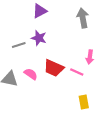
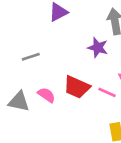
purple star: (39, 38) -> (98, 48), moved

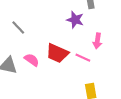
gray line: (31, 57) -> (18, 28), turned 64

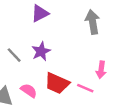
purple star: (75, 20) -> (41, 51), moved, turned 30

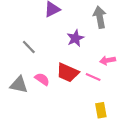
purple star: (41, 51) -> (75, 38), moved
pink arrow: (101, 70) -> (108, 60), turned 72

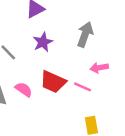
gray arrow: (100, 17) -> (85, 34), moved, turned 30
purple star: (75, 38) -> (43, 42), moved

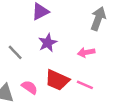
gray arrow: (85, 34) -> (98, 19), moved
pink arrow: (99, 68) -> (86, 52), moved

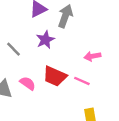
gray arrow: (98, 19) -> (65, 16), moved
pink arrow: (86, 52) -> (92, 56), moved

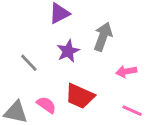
gray arrow: (65, 16) -> (103, 37), moved
pink line: (82, 81) -> (132, 111), moved

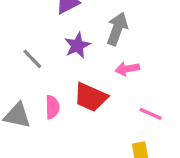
pink arrow: (126, 71) -> (127, 69), moved
pink semicircle: (46, 105) -> (52, 107), turned 54

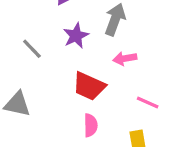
pink semicircle: (52, 107) -> (91, 125), moved

